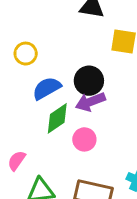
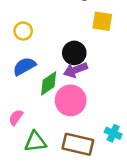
blue semicircle: (47, 88) -> (24, 66), moved
pink circle: (84, 139) -> (71, 100), size x1.6

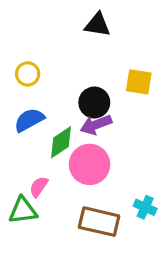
yellow square: (102, 21) -> (139, 82), moved
pink semicircle: (16, 117) -> (39, 187), moved
green triangle: (35, 142) -> (23, 210), moved

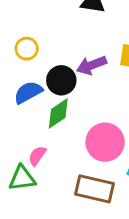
black circle: (94, 103) -> (61, 80), moved
purple arrow: (96, 125) -> (91, 65), moved
pink circle: (90, 164) -> (105, 142), moved

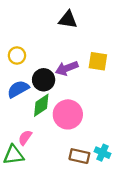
pink circle: (105, 142) -> (68, 114), moved
brown rectangle: (95, 189) -> (79, 156), moved, size x0.7

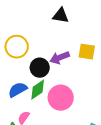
yellow circle: (17, 55) -> (17, 47), size x1.5
blue semicircle: (18, 89) -> (18, 90), moved

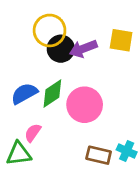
yellow circle: (17, 47) -> (50, 30), moved
black circle: (40, 68) -> (61, 49), moved

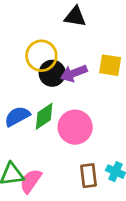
pink semicircle: (33, 133) -> (31, 181), moved, size x1.4
brown rectangle: (99, 155) -> (89, 176), turned 70

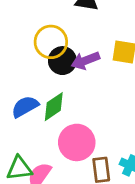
pink circle: (75, 127) -> (77, 142), moved

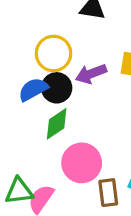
black circle: (62, 61) -> (57, 88), moved
blue semicircle: (25, 107) -> (33, 89), moved

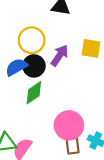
purple arrow: (91, 74) -> (60, 55), turned 145
pink circle: (82, 163) -> (69, 125), moved

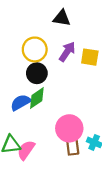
purple arrow: (60, 55) -> (67, 52), moved
blue semicircle: (16, 67) -> (21, 102), moved

